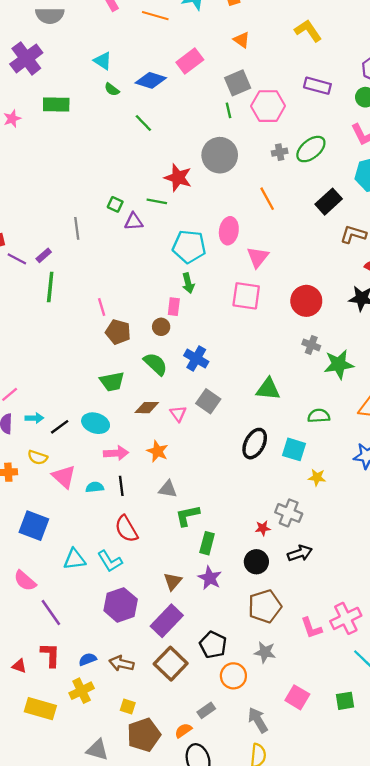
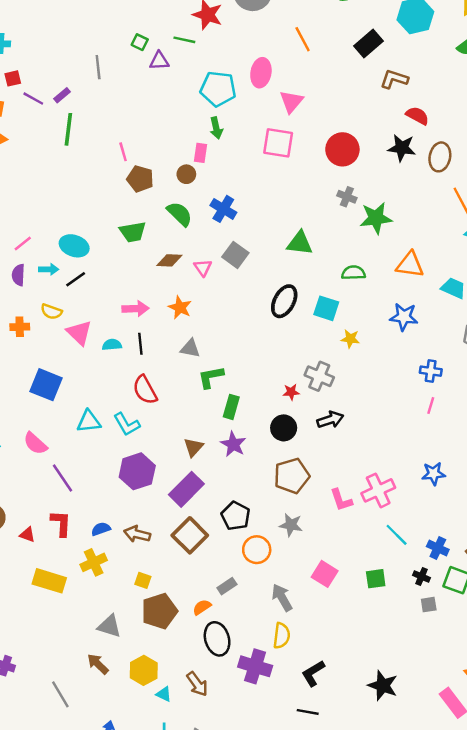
cyan ellipse: (96, 423) -> (74, 246), moved

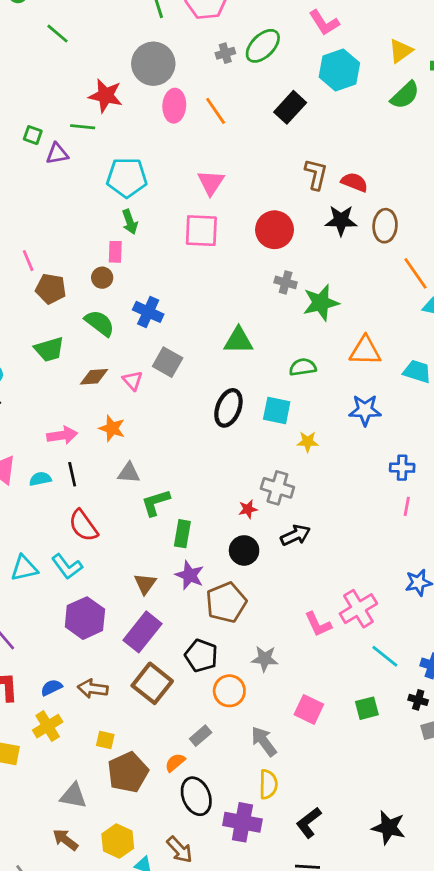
pink ellipse: (261, 73) -> (174, 106), moved
brown L-shape: (394, 79) -> (316, 174), moved, turned 92
brown pentagon: (292, 476) -> (226, 602), moved

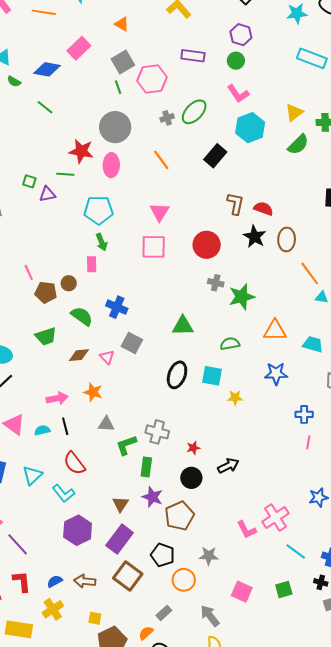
pink ellipse: (174, 106) -> (111, 165), moved
black star: (341, 220) -> (255, 237), turned 30
brown circle: (102, 278) -> (69, 283), moved
gray cross: (277, 488) -> (157, 432), moved
cyan triangle: (24, 568) -> (32, 475), moved, turned -30

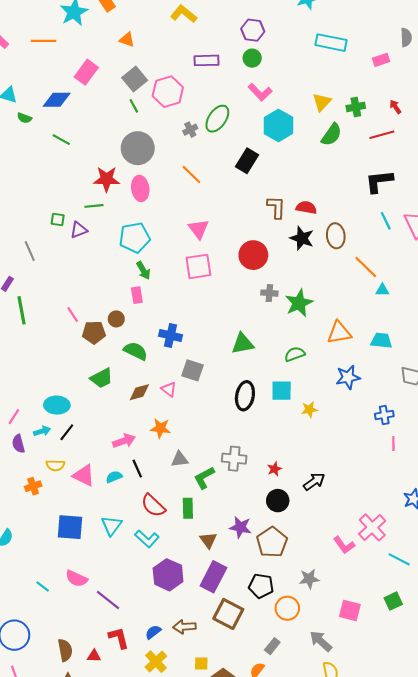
green rectangle: (146, 467) -> (188, 508), moved

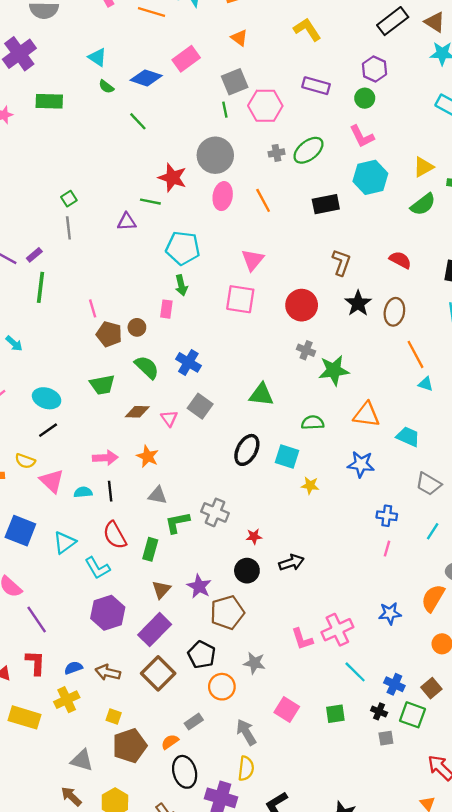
black rectangle: (247, 161) -> (326, 204), turned 30
pink ellipse: (140, 188) -> (223, 196), moved
red semicircle: (306, 207) -> (400, 260), moved
green square: (58, 220) -> (69, 199), moved, turned 32
cyan arrow: (42, 431) -> (14, 344), moved, turned 42

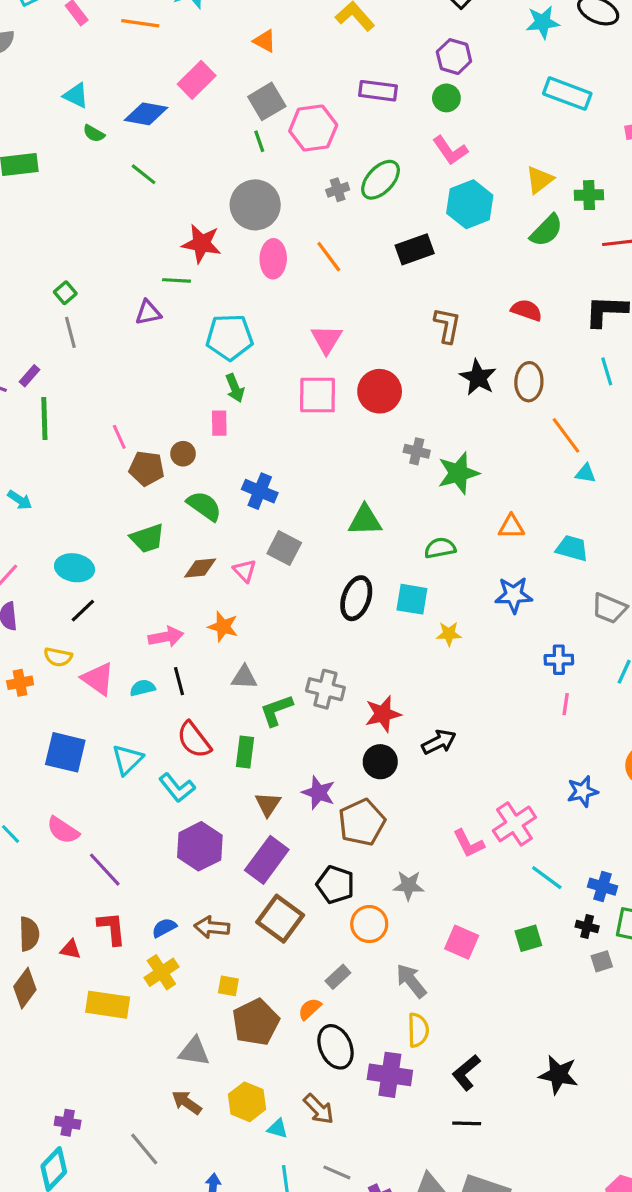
red circle: (302, 305) -> (380, 391), moved
orange triangle: (366, 415) -> (511, 527), size x0.7
red star: (254, 536) -> (383, 714), size x1.6

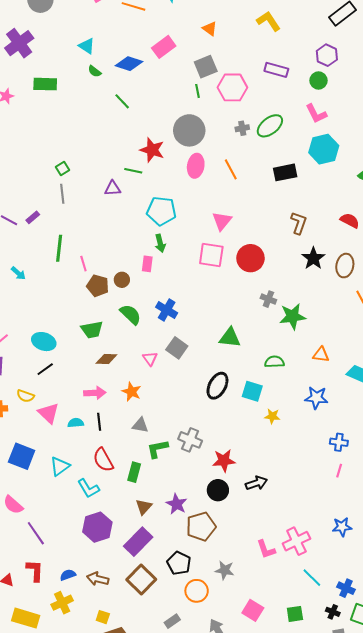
green line: (44, 419) -> (59, 248), moved
cyan arrow: (20, 500) -> (18, 273), moved
brown diamond: (200, 568) -> (106, 359), moved

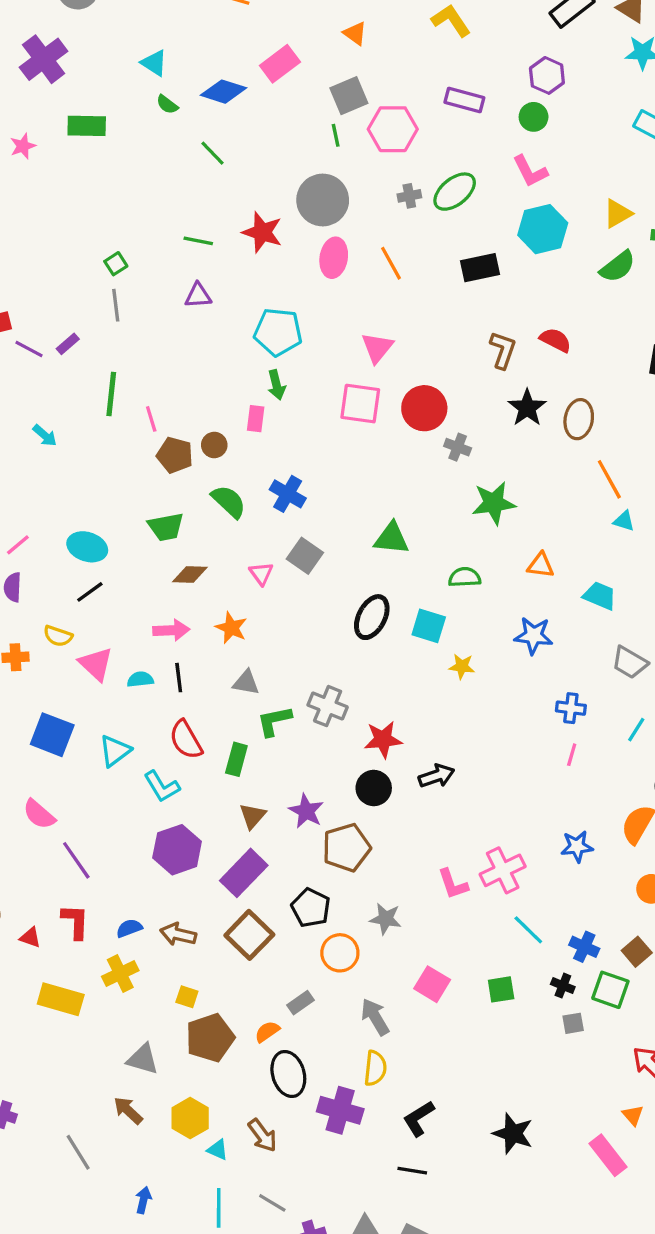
green line: (133, 171) -> (198, 241), moved
red semicircle: (350, 221) -> (555, 340), moved
gray cross: (268, 299) -> (458, 447), moved

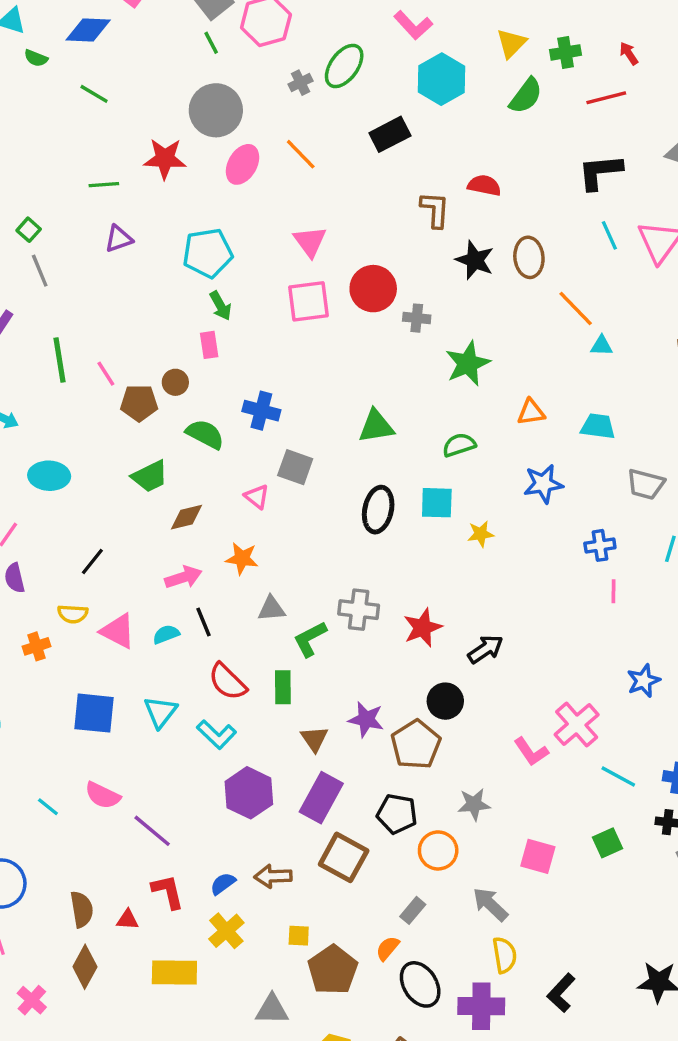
pink ellipse: (334, 258) -> (242, 164), turned 36
cyan ellipse: (87, 547) -> (49, 476), moved
black circle: (374, 788) -> (445, 701), moved

